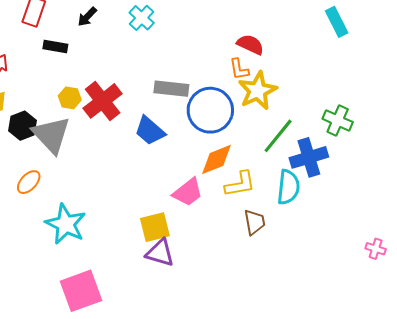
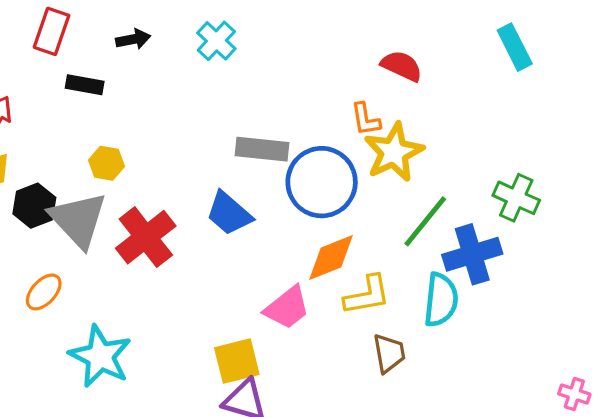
black arrow: (87, 17) -> (133, 39), turned -145
red semicircle: (250, 44) -> (402, 66), moved
red cross: (103, 101) -> (146, 237), moved

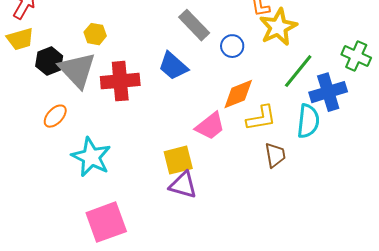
gray rectangle: (262, 149) -> (194, 25), turned 40
blue circle: (322, 182) -> (232, 46), size x0.5
red cross: (146, 237) -> (120, 81), turned 33

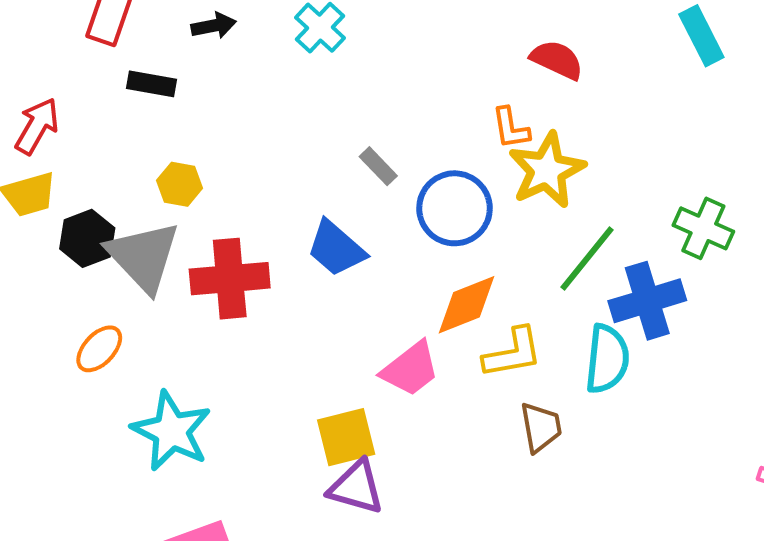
gray rectangle: (194, 25) -> (378, 166), size x0.6
blue circle: (232, 46) -> (455, 208), size x1.6

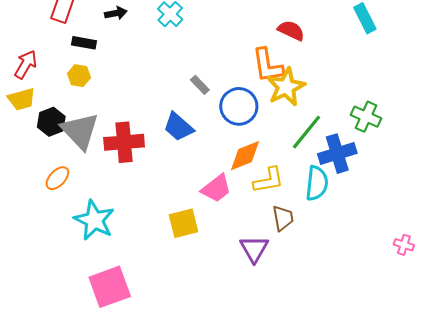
orange L-shape: (511, 128) -> (268, 65), size x1.6
yellow hexagon: (180, 184) -> (79, 76), moved
purple triangle: (356, 487) -> (254, 249), moved, turned 44

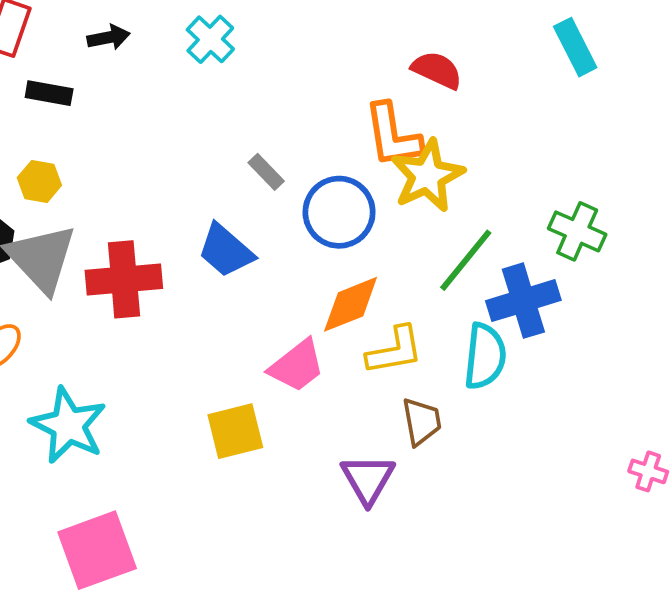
yellow hexagon: (79, 76) -> (39, 181), moved

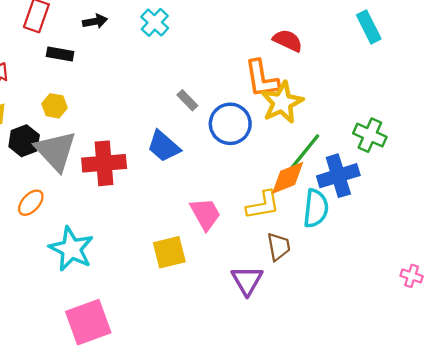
orange diamond: (351, 304) -> (288, 178), moved
pink trapezoid: (297, 366) -> (205, 214), turned -81

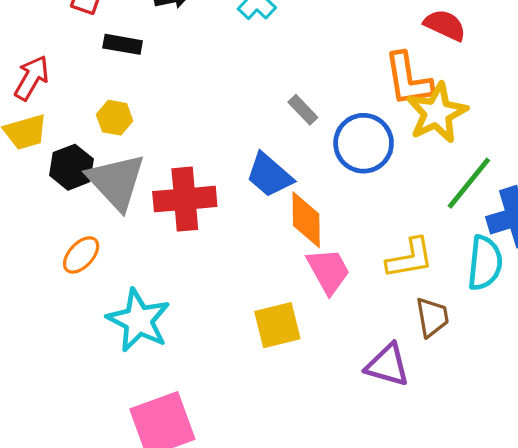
orange diamond: (288, 178) -> (306, 220), moved, turned -69
purple triangle: (247, 280) -> (387, 365), turned -44

